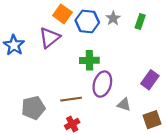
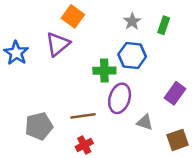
blue hexagon: (87, 21) -> (132, 55), moved

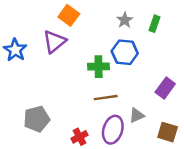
purple ellipse: (120, 98) -> (113, 130), moved
brown line: (83, 116) -> (106, 98), moved
gray triangle: (145, 122) -> (137, 115), turned -42
brown square: (178, 140) -> (168, 132), turned 36

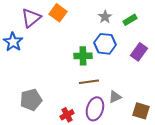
green rectangle: (154, 24) -> (130, 20), turned 40
purple triangle: (54, 42) -> (31, 18), moved
purple rectangle: (165, 88) -> (139, 52), moved

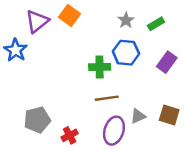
brown square: (141, 111) -> (169, 115), moved
red cross: (67, 115) -> (70, 135), moved

